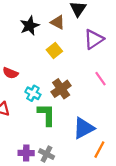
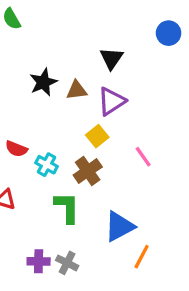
brown triangle: (58, 22) -> (77, 90), moved, turned -35
purple triangle: (94, 39) -> (111, 101), moved
yellow square: (54, 50) -> (97, 136), moved
cyan cross: (33, 93) -> (46, 165), moved

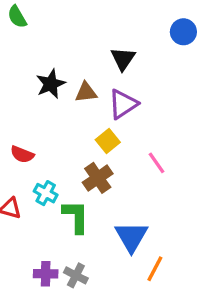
cyan cross: (46, 165) -> (46, 193), moved
blue triangle: (119, 226) -> (131, 237), turned -32

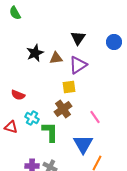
blue circle: (183, 32) -> (114, 42), moved
yellow square: (108, 141) -> (69, 87), turned 32
pink line: (157, 163) -> (95, 117), moved

